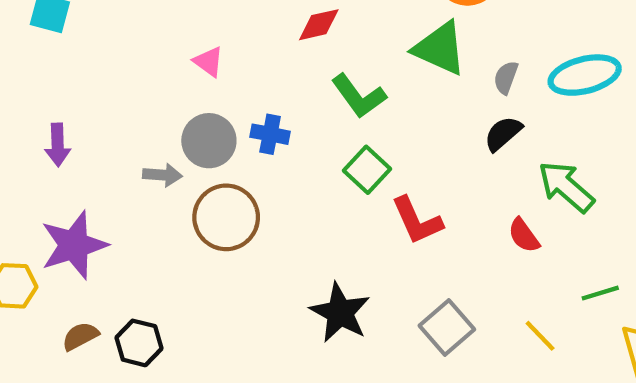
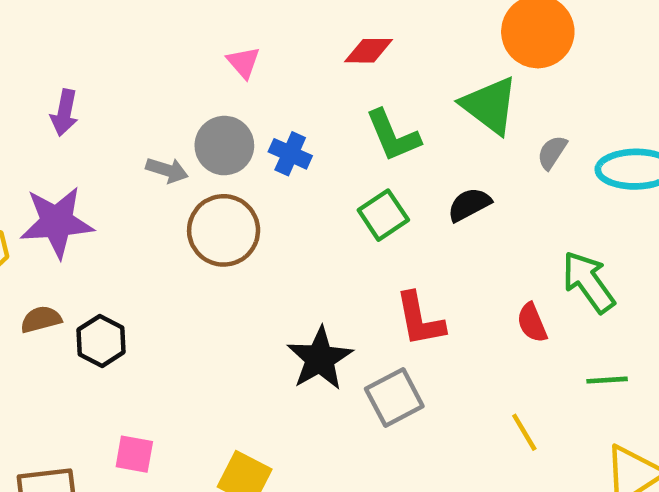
black semicircle: (503, 134) -> (469, 205), moved
red L-shape: (417, 220) -> (420, 319), moved
green line: (600, 293) -> (607, 380), moved
gray square: (447, 327) -> (394, 397), moved

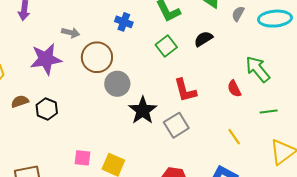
gray circle: (224, 146) -> (117, 84), moved
purple star: (57, 222) -> (46, 59), moved
pink square: (134, 454) -> (83, 158), moved

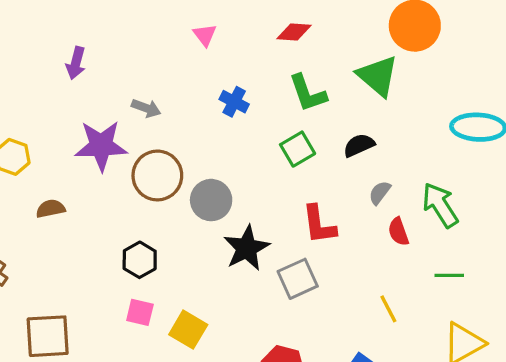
gray semicircle: (238, 14) -> (380, 193), moved
brown circle: (97, 57) -> (157, 175), moved
black hexagon: (47, 109) -> (140, 260), moved

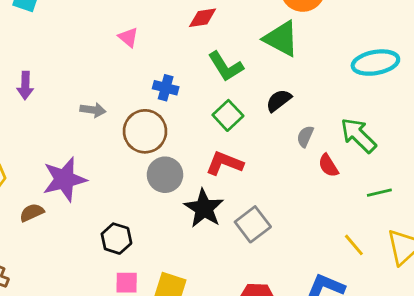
purple star: (101, 146) -> (64, 179), moved
brown circle: (157, 175) -> (145, 131), moved
red L-shape: (319, 225) -> (224, 163), moved, turned 132
yellow line: (388, 309) -> (354, 245), moved

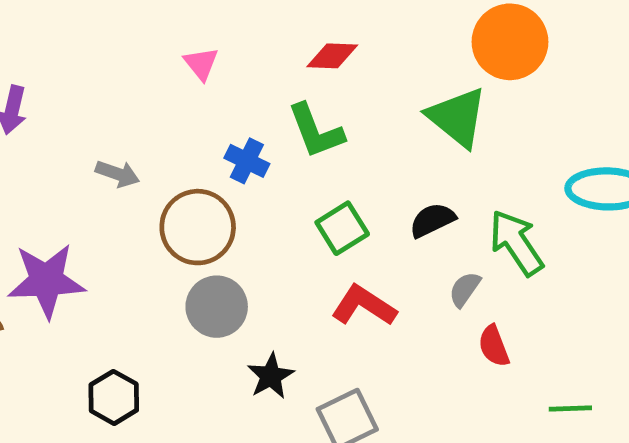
green L-shape: (226, 67) -> (316, 131), moved
green arrow: (358, 135) -> (516, 243), moved
red L-shape: (224, 163) -> (364, 306), moved
black star: (204, 208) -> (271, 376), size x0.7

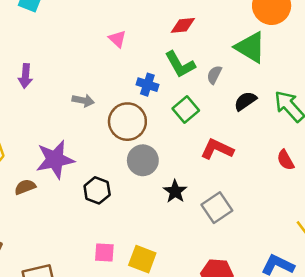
green square: (342, 228) -> (186, 109), moved
gray semicircle: (465, 289) -> (214, 75), moved
black hexagon: (114, 397) -> (97, 190), moved

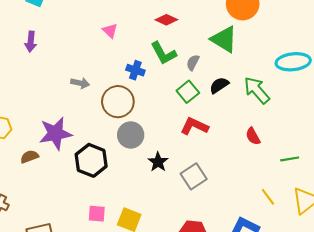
red diamond: (183, 25) -> (166, 20), turned 30
purple arrow: (25, 76) -> (31, 42), moved
green square: (186, 109) -> (188, 92), moved
black hexagon: (97, 190) -> (91, 160), size x1.4

